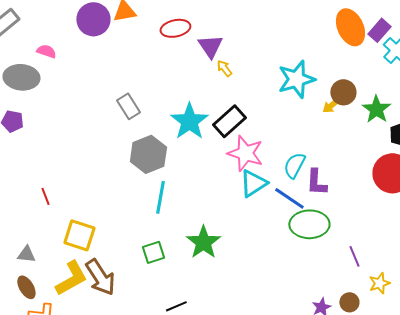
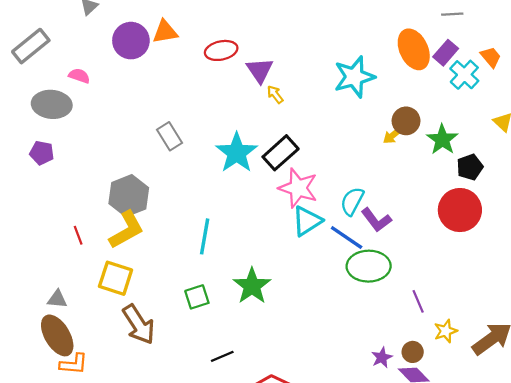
cyan star: (296, 79) -> (354, 77), moved
gray hexagon: (148, 154) -> (129, 196), moved
purple L-shape: (316, 182) -> (376, 220), turned -40
yellow L-shape: (71, 278) -> (127, 230), moved
brown ellipse: (26, 287) -> (57, 335), size x1.6

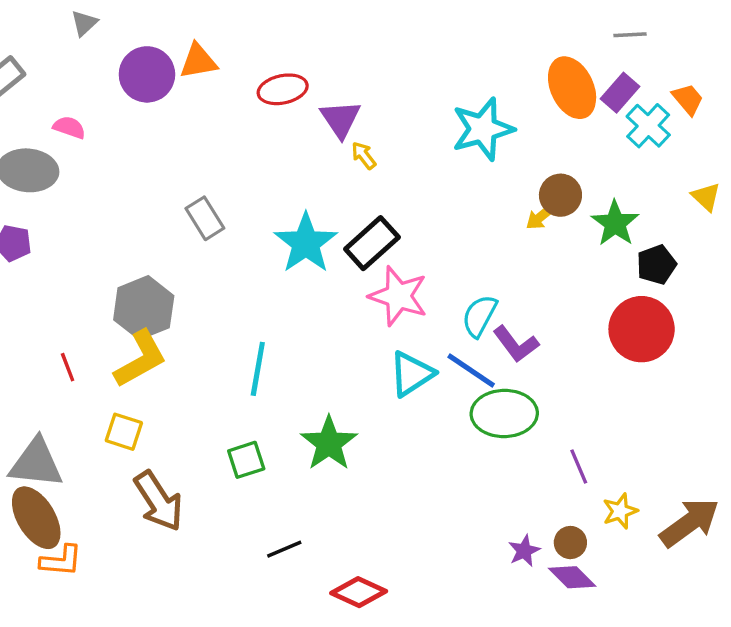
cyan triangle: (307, 221) -> (412, 374), moved
yellow square: (116, 278) -> (124, 432), size x0.7
gray triangle: (57, 299) -> (36, 463), size x1.8

